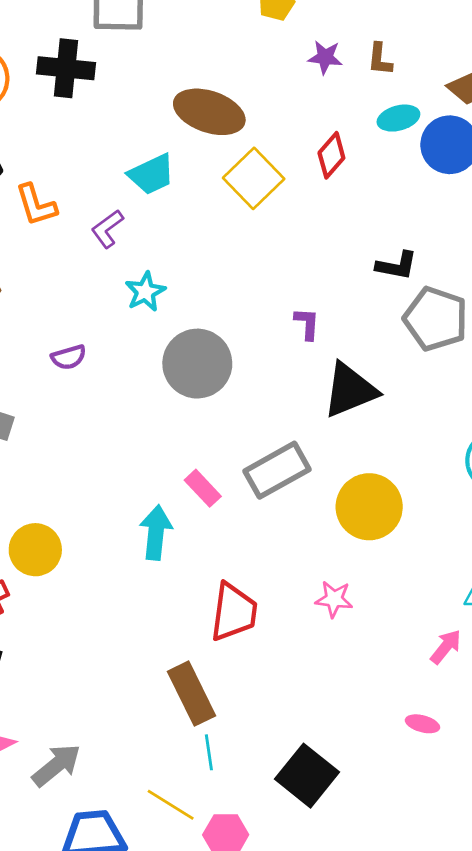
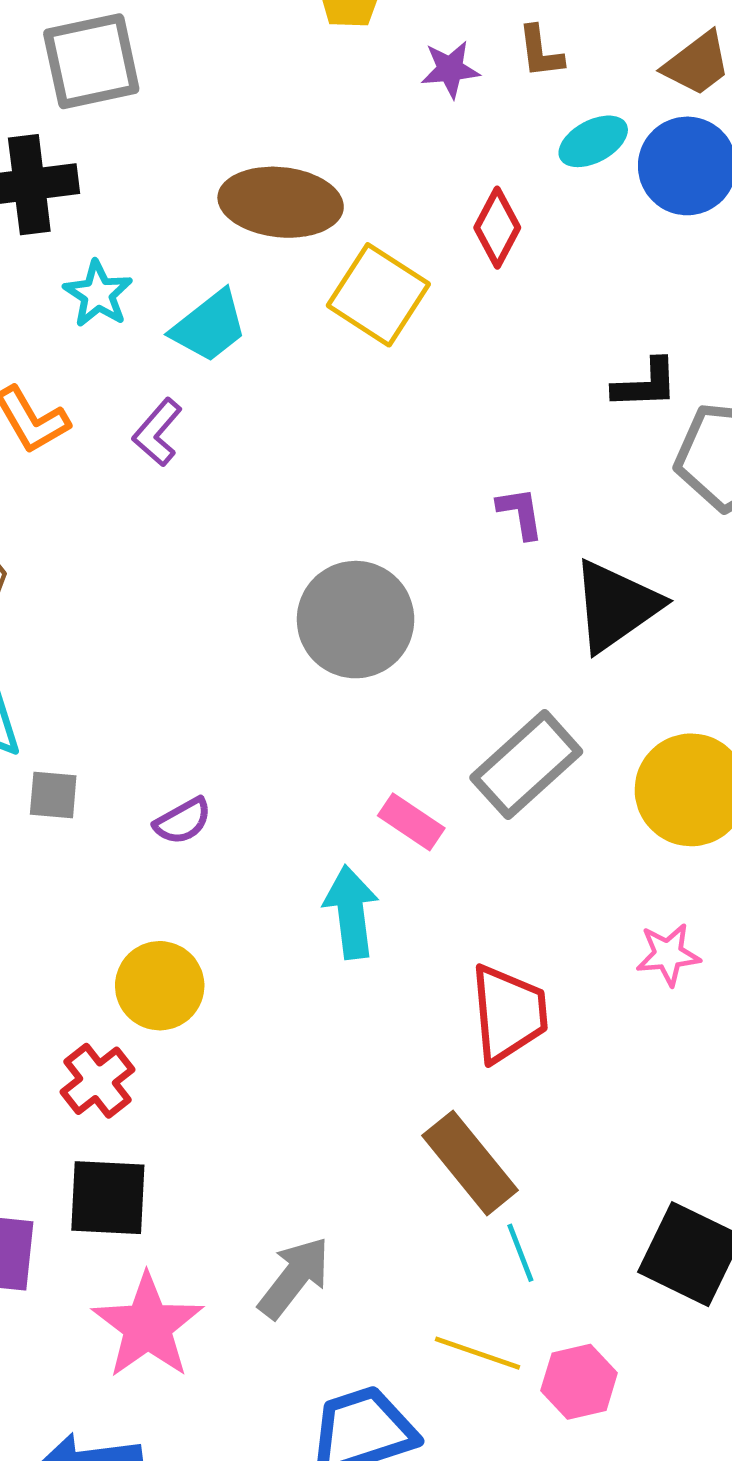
cyan star: (145, 292) -> (98, 294), moved
purple semicircle: (69, 357) -> (183, 821), moved
gray arrow: (56, 765) -> (294, 1278), moved

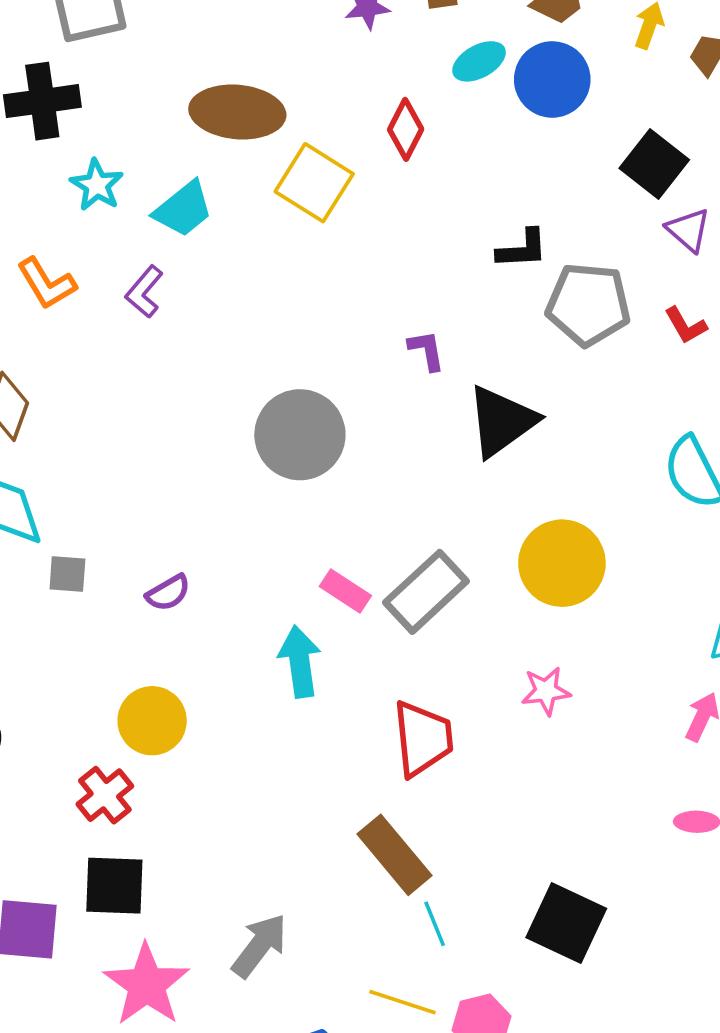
gray rectangle: (526, 765) -> (426, 592), moved

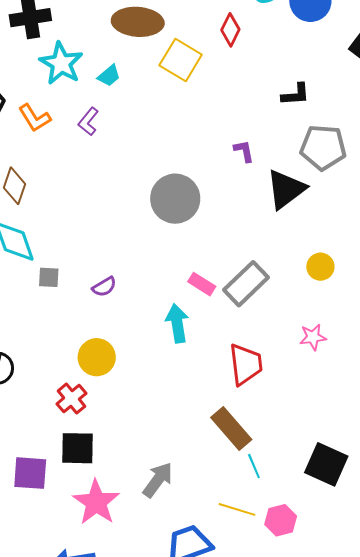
cyan star: (97, 185) -> (61, 63), size x1.5
cyan trapezoid: (183, 209) -> (109, 76), size x0.7
gray pentagon: (588, 304) -> (323, 147), moved
yellow circle: (562, 563) -> (320, 267), size x0.6

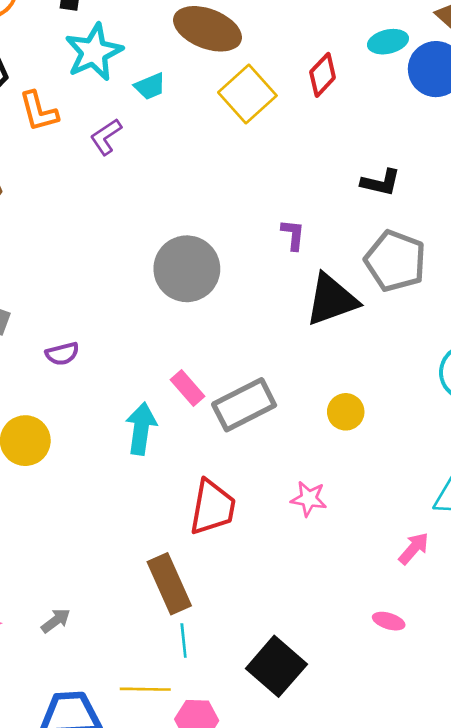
gray arrow: (158, 480) -> (56, 621), size x0.6
yellow line: (237, 509) -> (145, 689), turned -33

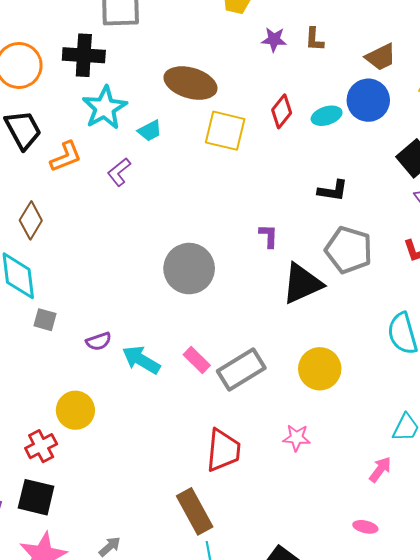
cyan ellipse: (388, 42) -> (327, 116), moved
yellow square: (247, 94) -> (225, 131), turned -30
orange L-shape: (39, 111) -> (66, 157), turned -92
yellow circle: (346, 412) -> (320, 369), size x1.5
cyan arrow: (141, 429) -> (141, 360), moved, turned -63

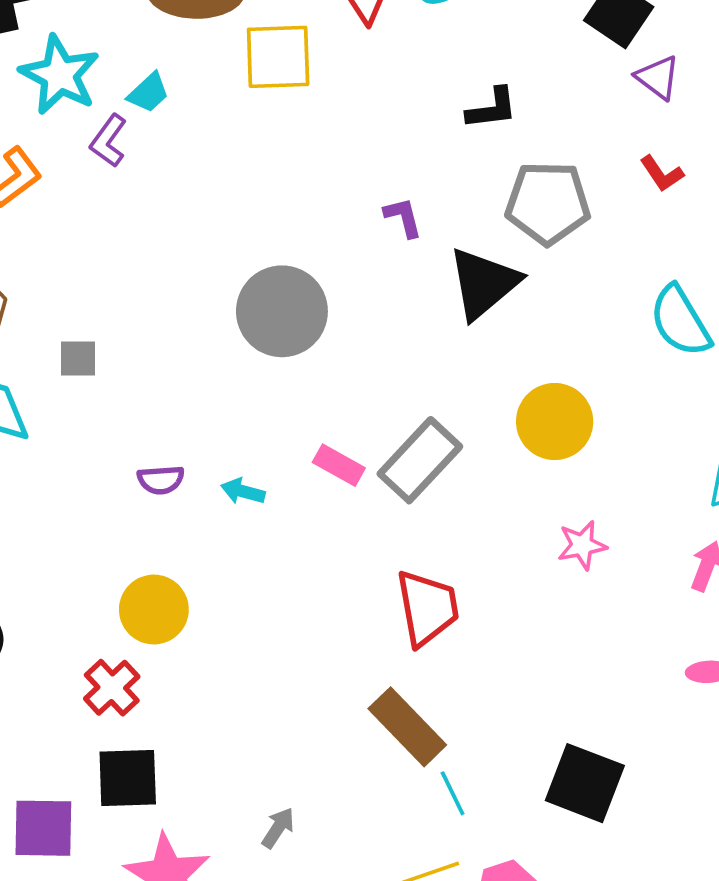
purple L-shape: (119, 172) -> (108, 141), moved
gray square: (45, 320) -> (78, 358), moved
purple semicircle: (99, 341) -> (161, 480), turned 30
cyan arrow: (141, 360) -> (243, 491), size x0.6
pink star: (297, 438) -> (582, 545), moved

